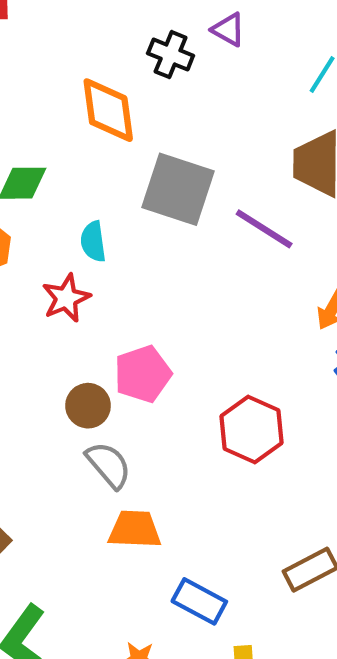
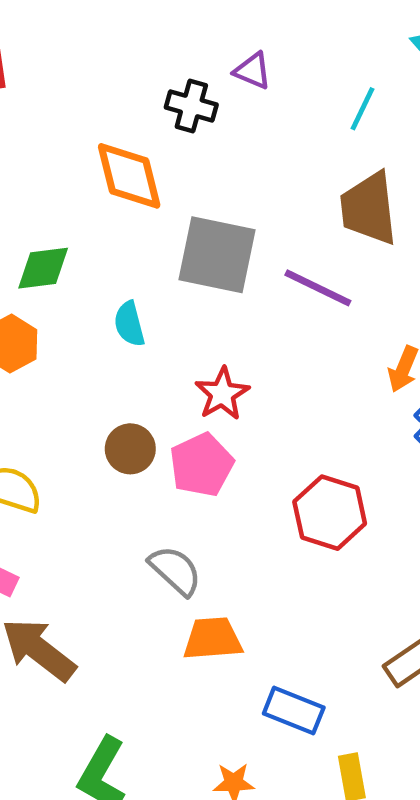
red star: (66, 298) -> (222, 394), moved
brown circle: (88, 406) -> (130, 449), moved

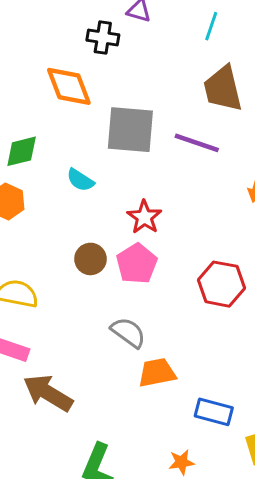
cyan semicircle: (129, 324) -> (80, 180), turned -36

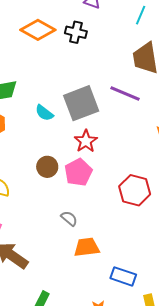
black cross: (103, 37) -> (76, 32), moved
orange diamond: (69, 86) -> (38, 30), moved, turned -44
gray square: (130, 130) -> (81, 103), moved, turned -30
gray semicircle: (128, 332) -> (69, 218), size x0.7

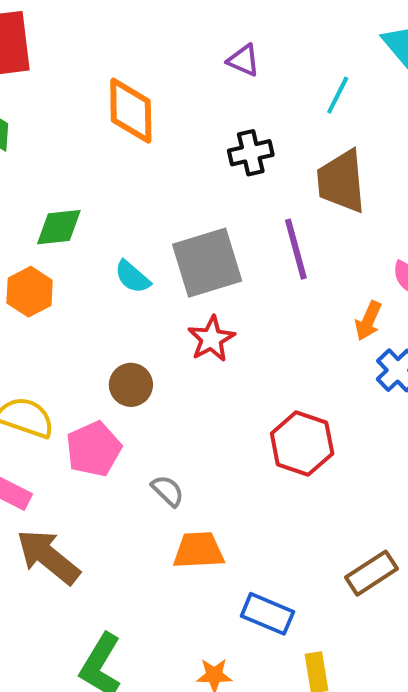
orange diamond: (38, 30) -> (131, 111), turned 56
black cross: (76, 32) -> (251, 153), moved, turned -30
purple line: (125, 93) -> (296, 249), turned 48
pink pentagon: (78, 172) -> (94, 449), moved

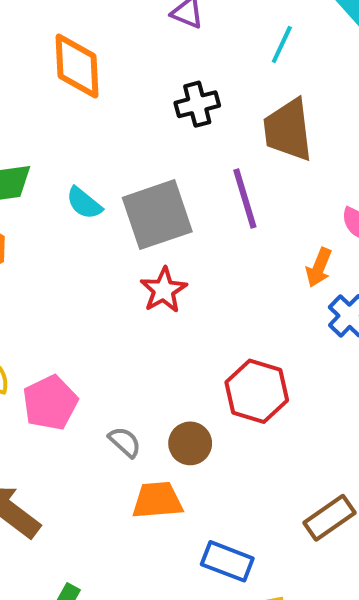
cyan semicircle: (132, 277) -> (84, 203), moved
brown circle: (131, 385) -> (190, 443), moved

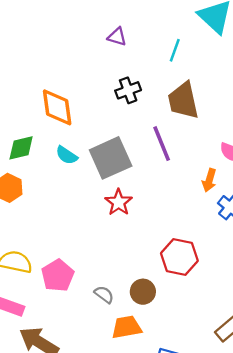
orange diamond: (77, 66) -> (57, 107), moved

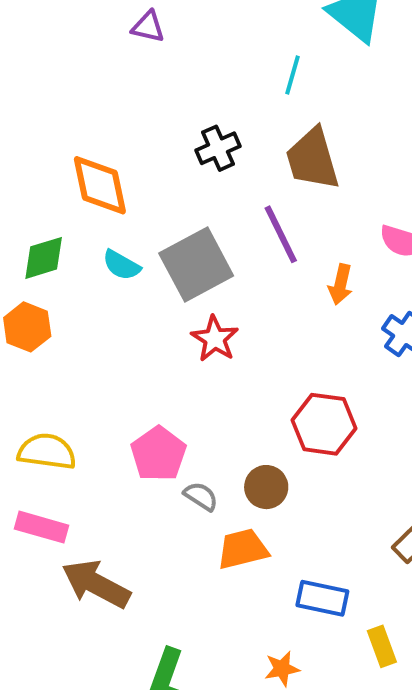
purple triangle: (117, 37) -> (148, 27), moved
orange arrow: (209, 180) -> (340, 284), moved
pink pentagon: (58, 275) -> (158, 454), moved

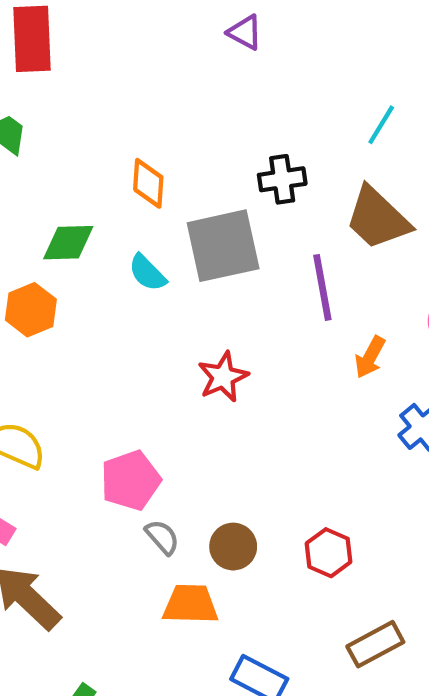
brown trapezoid: (313, 159) -> (378, 218), turned -46
orange diamond: (100, 185) -> (148, 183), size x0.7
gray square: (196, 265) -> (223, 246), moved
red hexagon: (324, 424) -> (329, 553), moved, size x0.7

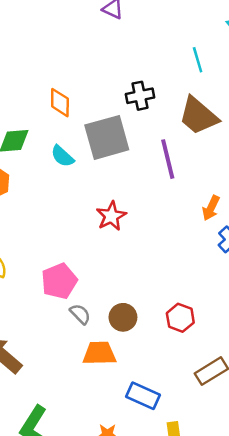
cyan line: (381, 125) -> (198, 60), turned -45
orange arrow: (370, 357) -> (211, 208), moved

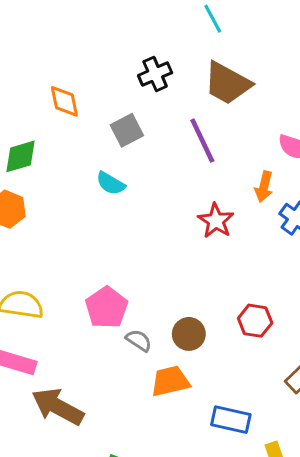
gray square: (107, 137) -> (127, 130), size x0.6
cyan semicircle: (62, 156) -> (111, 183), moved
red star: (111, 216) -> (216, 221), moved

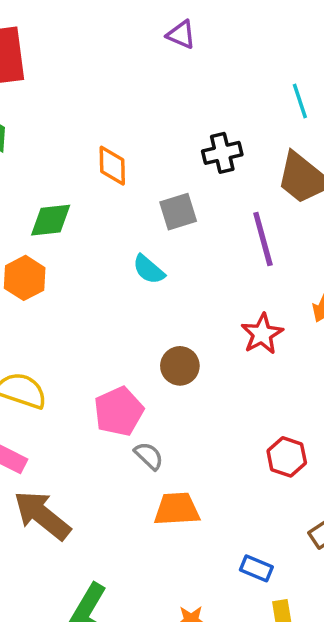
brown circle: (189, 334) -> (180, 366), moved
blue rectangle: (231, 420) -> (256, 568), moved, size x0.7

